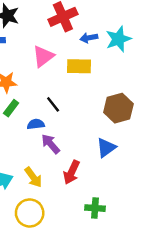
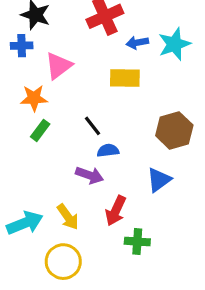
pink triangle: (43, 56) -> (59, 66), moved
blue semicircle: (36, 124) -> (108, 151), moved
purple arrow: (51, 144) -> (89, 175), turned 150
green cross: (95, 208) -> (137, 242), moved

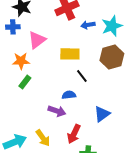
yellow rectangle: (125, 78) -> (70, 54), moved
black line: (93, 126) -> (82, 76), moved
brown hexagon: (174, 130) -> (112, 57), moved

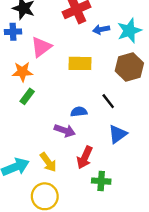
black line: (82, 76) -> (108, 101), moved

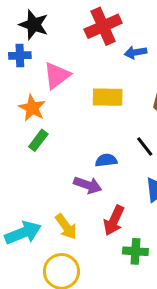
orange star: (22, 72) -> (32, 108), turned 30

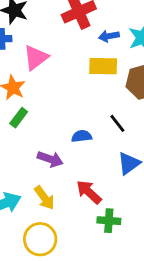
yellow rectangle: (108, 97) -> (103, 66), moved
purple arrow: (88, 185) -> (50, 159), moved
red arrow: (114, 220) -> (89, 192), turned 108

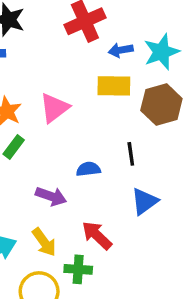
pink triangle: (36, 58) -> (54, 108), moved
black line: (117, 123) -> (131, 154), turned 30
green cross: (109, 221) -> (78, 269), moved

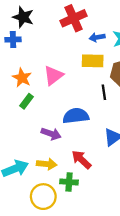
black line: (131, 154) -> (104, 92), moved
blue semicircle: (88, 169) -> (76, 116), size x1.6
yellow arrow: (44, 242) -> (47, 164), turned -48

